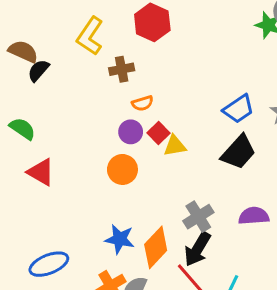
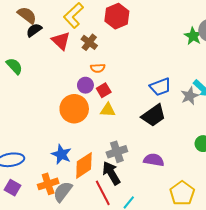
brown cross: (122, 69) -> (89, 42), turned 35
yellow triangle: (175, 146) -> (108, 110), moved
orange circle: (122, 169) -> (74, 109), size x1.4
red triangle: (41, 172) -> (61, 41), moved
black arrow: (197, 249) -> (111, 173), turned 105

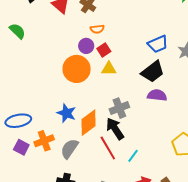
purple semicircle: (154, 160) -> (157, 95), moved
orange cross: (48, 184) -> (44, 141), moved

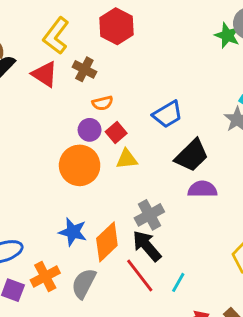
blue trapezoid: (158, 44) -> (168, 114), moved

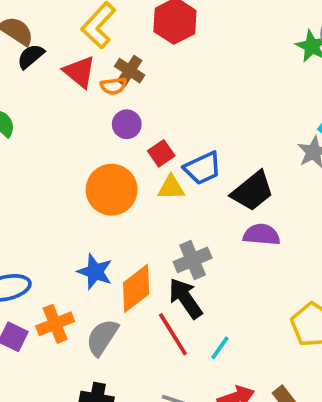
orange semicircle: (103, 103) -> (113, 86), moved
blue trapezoid: (168, 114) -> (203, 168), moved
purple circle: (90, 130) -> (127, 124), moved

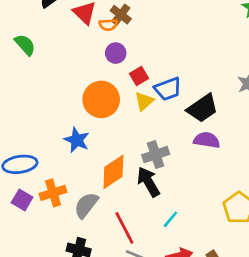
yellow triangle: (171, 188) -> (144, 101), turned -45
blue star: (95, 272) -> (77, 140), moved
red line: (173, 334) -> (124, 228), moved

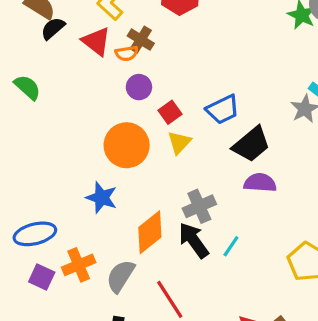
blue trapezoid: (168, 89) -> (223, 109), moved
cyan line: (170, 219) -> (231, 246), moved

